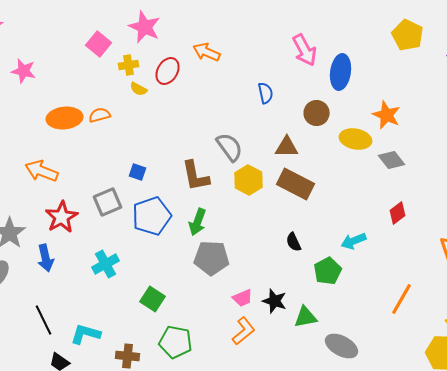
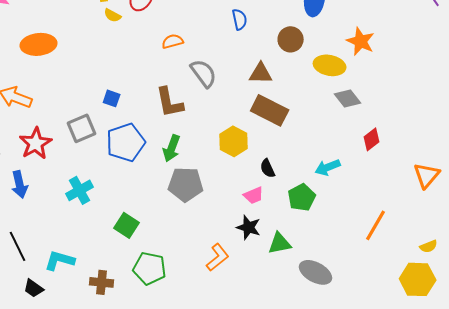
orange semicircle: (100, 115) -> (173, 41), moved
gray diamond: (392, 160) -> (348, 98), moved
yellow hexagon: (249, 180) -> (234, 141), moved
pink trapezoid: (243, 298) -> (254, 195), moved

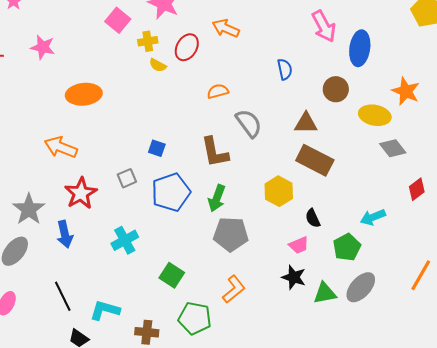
gray square: (82, 128) -> (127, 178), size x0.7
orange L-shape: (218, 257) -> (234, 289), moved
gray ellipse: (316, 272) -> (361, 287), moved, turned -76

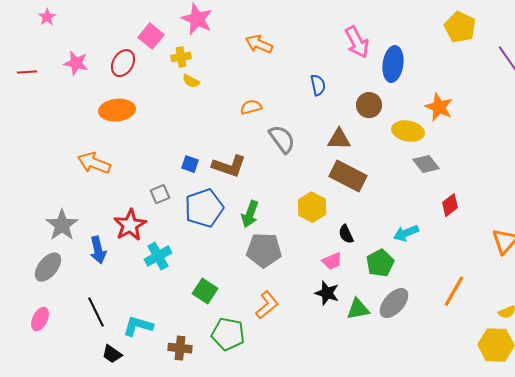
red ellipse: (187, 47) -> (123, 63), moved
brown L-shape: (215, 152) -> (229, 166), moved, turned -60
red star: (81, 193) -> (130, 225), moved

